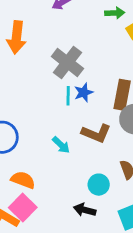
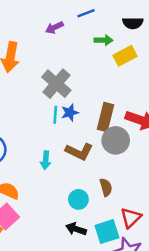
cyan arrow: (61, 145) -> (46, 160), turned 48
black arrow: (85, 210) -> (76, 229), moved

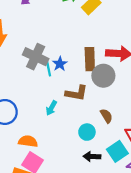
gray cross: (56, 84) -> (36, 57), moved
cyan arrow: (46, 160) -> (51, 108), turned 40

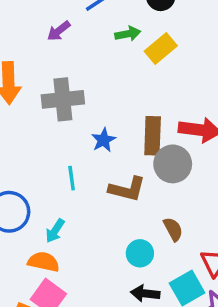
gray cross: (36, 57) -> (63, 99), moved, turned -35
cyan line: (49, 69) -> (72, 178), moved
cyan arrow: (51, 108) -> (55, 231), moved

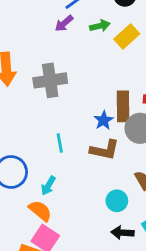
purple arrow: (59, 31) -> (64, 23), moved
blue star: (104, 140) -> (104, 120), moved
orange semicircle: (44, 262) -> (40, 211), turned 30

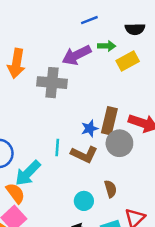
purple arrow: (64, 23) -> (77, 55), moved, size x1.6
cyan line: (60, 143) -> (57, 147), moved
cyan arrow: (48, 186) -> (28, 173), size x1.6

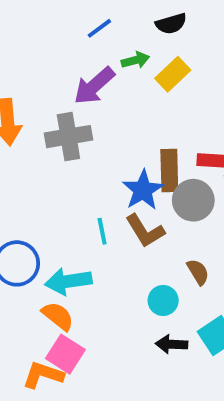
blue star: (90, 128) -> (143, 190), size x1.5
brown L-shape: (84, 154) -> (145, 231), turned 48
cyan arrow: (28, 173) -> (68, 281), turned 52

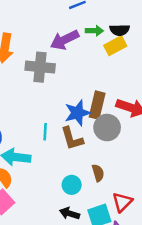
black semicircle: (171, 24) -> (120, 30), moved

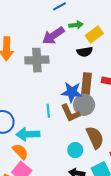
black semicircle: (120, 30) -> (85, 52), moved
blue star: (77, 113) -> (72, 92), turned 30
gray circle: (107, 128) -> (84, 105), moved
brown semicircle: (98, 173) -> (95, 138), size x1.6

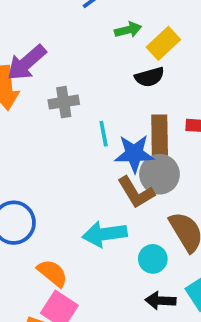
purple arrow: (53, 36) -> (27, 63), moved
gray cross: (37, 60) -> (64, 102), size x0.7
cyan line: (48, 111) -> (104, 134), moved
cyan arrow: (28, 134) -> (105, 234), moved

